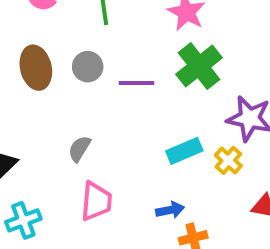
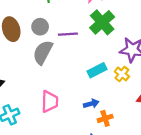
gray semicircle: (79, 149) -> (43, 52), moved, size x1.6

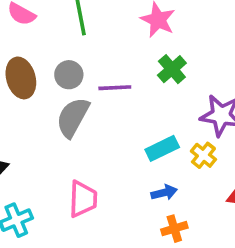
green cross: (102, 22) -> (172, 69), size x0.7
blue arrow: (91, 104) -> (164, 193), moved

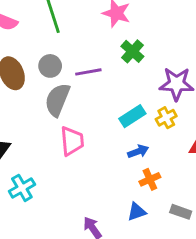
yellow cross: (203, 155) -> (166, 118), turned 30
pink trapezoid: (83, 199) -> (72, 141), moved

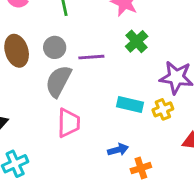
cyan rectangle: (132, 116) -> (130, 105), turned 40
blue arrow: (138, 151) -> (118, 150), moved

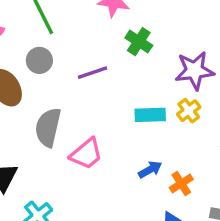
gray circle: (55, 47) -> (39, 60), moved
gray semicircle: (58, 81) -> (48, 127), moved
pink trapezoid: (69, 123) -> (86, 154), turned 64

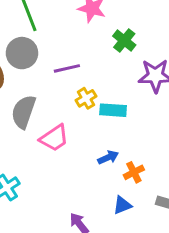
green cross: (139, 42) -> (124, 41), moved
gray circle: (39, 60) -> (22, 53), size x1.4
yellow cross: (189, 111) -> (86, 98), moved

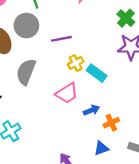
green cross: (124, 41) -> (126, 18), moved
cyan rectangle: (113, 110) -> (97, 73), turned 30
pink trapezoid: (54, 138) -> (67, 93), moved

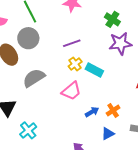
purple line: (61, 39) -> (72, 43), moved
gray semicircle: (26, 72) -> (34, 78), turned 45
blue arrow: (91, 110) -> (92, 112), moved

